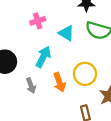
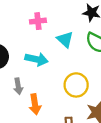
cyan arrow: (43, 57) -> (37, 59), turned 65
orange arrow: (59, 82) -> (35, 104), moved

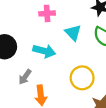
gray arrow: (18, 86) -> (25, 77), turned 42

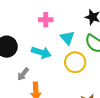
yellow circle: (82, 78) -> (75, 62), moved

